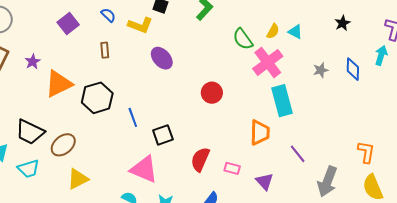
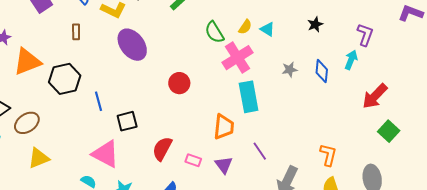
purple ellipse: (162, 58) -> (132, 45), size x1.4
purple triangle: (265, 181) -> (224, 165), moved

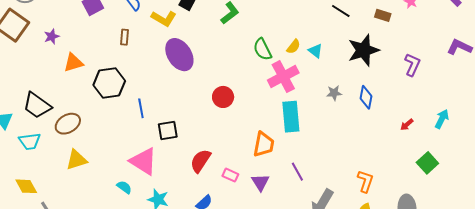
black star: (315, 24) -> (363, 50), size x2.0
cyan arrow: (351, 60) -> (442, 119), moved
orange triangle: (27, 62) -> (73, 63), size x0.7
red arrow: (375, 96) -> (407, 125), moved, size x0.5

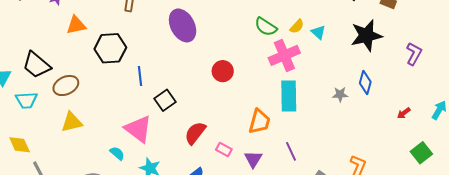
green semicircle: (262, 49) -> (266, 27), turned -35
gray star: (334, 93) -> (340, 94), moved
black square: (168, 131) -> (165, 100), turned -30

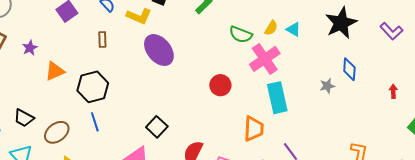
purple L-shape: (414, 54) -> (391, 31), turned 120
black trapezoid: (37, 65) -> (24, 118), size x0.7
red circle: (223, 71) -> (220, 85), moved
blue line: (140, 76) -> (95, 122), moved
red arrow: (404, 113) -> (393, 91), turned 136

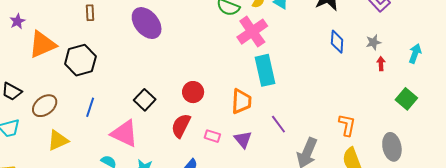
orange triangle: (55, 71) -> (42, 45), size x1.4
red circle: (220, 85) -> (193, 92), moved
gray star: (327, 86) -> (373, 42), moved
blue line: (95, 122) -> (90, 107), moved, turned 36

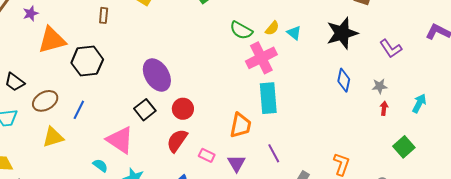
purple ellipse: (147, 23) -> (157, 75), moved
red circle: (193, 92) -> (183, 109), moved
blue line: (90, 107) -> (79, 110), moved

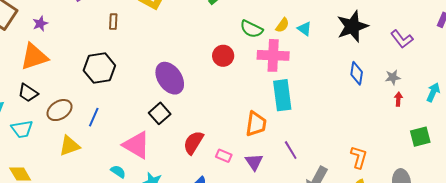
orange triangle: (52, 40) -> (34, 57), moved
pink cross: (261, 58) -> (273, 55), turned 32
red circle: (183, 109) -> (223, 56), moved
green square: (404, 147) -> (420, 137), turned 30

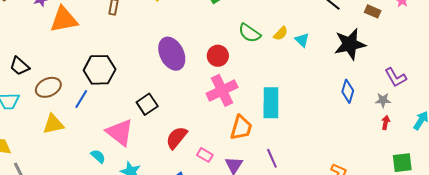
purple L-shape: (402, 39) -> (396, 77), moved
pink cross: (273, 55) -> (222, 90), moved, turned -36
orange triangle: (34, 57) -> (64, 20), moved
black hexagon: (99, 68) -> (100, 70), moved
purple ellipse: (170, 78) -> (172, 54), moved

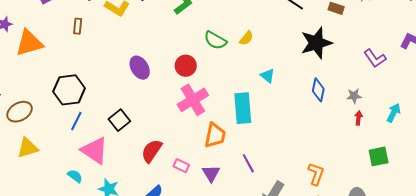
cyan triangle: (302, 40) -> (267, 76), moved
purple ellipse: (172, 54) -> (140, 68), size x0.7
purple L-shape: (396, 77) -> (375, 58), moved
blue line: (81, 99) -> (76, 121), moved

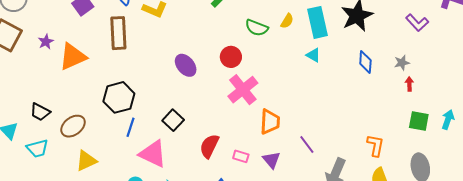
brown rectangle: (78, 26) -> (118, 33), size x2.0
cyan rectangle: (243, 108) -> (317, 22), moved
cyan arrow: (394, 113) -> (448, 120), moved
green square: (379, 156) -> (419, 121), moved, turned 30

